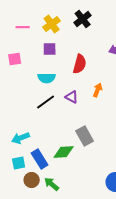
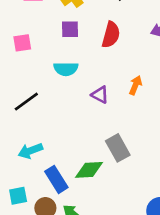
red semicircle: (80, 64) -> (111, 35), moved
black line: (46, 102) -> (26, 102), moved
cyan square: (19, 163) -> (18, 196), moved

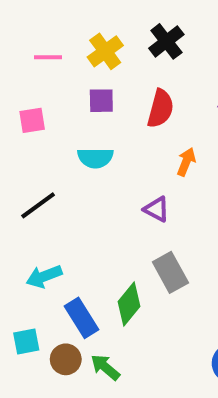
orange arrow: (135, 85) -> (186, 162), moved
purple triangle: (100, 95) -> (157, 209), moved
green diamond: (89, 170) -> (129, 304), turned -48

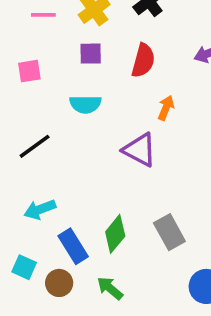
purple triangle: (157, 209) -> (140, 150), size x1.5
gray rectangle: (170, 272) -> (169, 232), moved
cyan square: (26, 342) -> (24, 267), turned 35
green arrow: (105, 367) -> (110, 288), moved

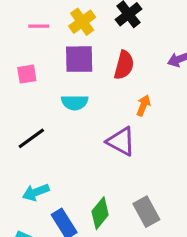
purple square: (91, 54) -> (79, 59), size x1.5

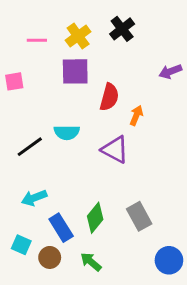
red semicircle: (124, 65) -> (109, 97), moved
pink square: (27, 74) -> (14, 81), moved
cyan semicircle: (75, 102) -> (67, 133), moved

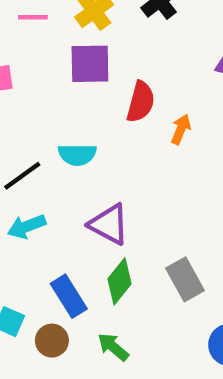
purple triangle: (115, 150) -> (109, 224), moved
cyan arrow: (34, 198) -> (27, 226), moved

